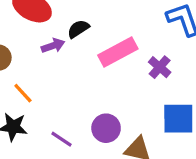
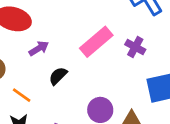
black semicircle: (78, 29) -> (58, 76), moved

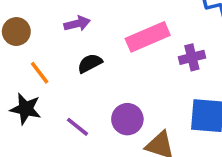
purple cross: (135, 47) -> (192, 57), turned 30

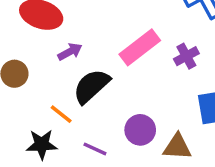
black semicircle: (90, 63) -> (91, 86), size x1.6
orange line: (40, 73) -> (61, 114), moved

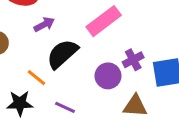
purple cross: (186, 56) -> (133, 60), moved
purple circle: (140, 130) -> (108, 76), moved

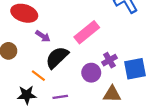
purple arrow: (44, 24) -> (43, 36), turned 64
purple line: (65, 107) -> (60, 97), turned -32

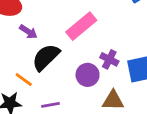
purple cross: (109, 60) -> (109, 59), turned -32

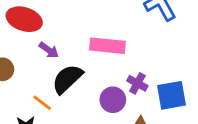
pink rectangle: (81, 26) -> (107, 46), turned 44

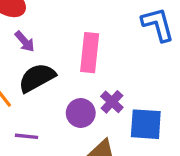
pink rectangle: (107, 46) -> (90, 53), turned 76

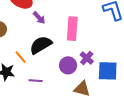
purple arrow: (25, 41) -> (39, 18), moved

